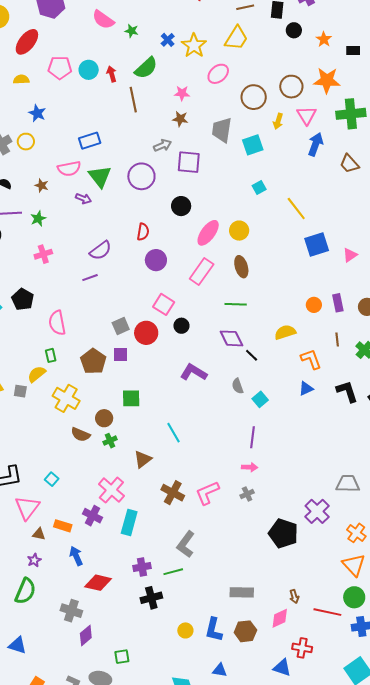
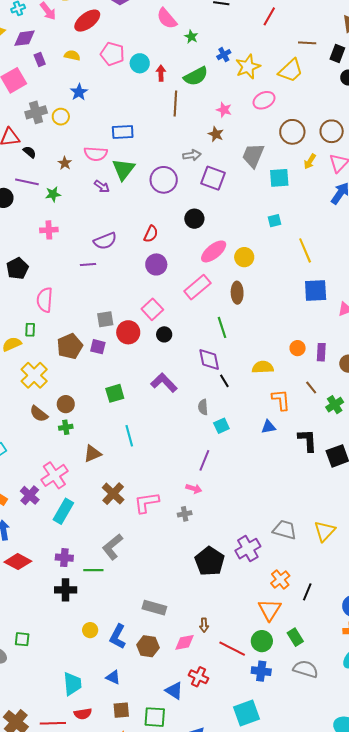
green line: (236, 304) -> (222, 327), turned 55
brown line: (337, 339) -> (311, 387), turned -48
green square: (131, 398) -> (115, 393), moved, turned -30

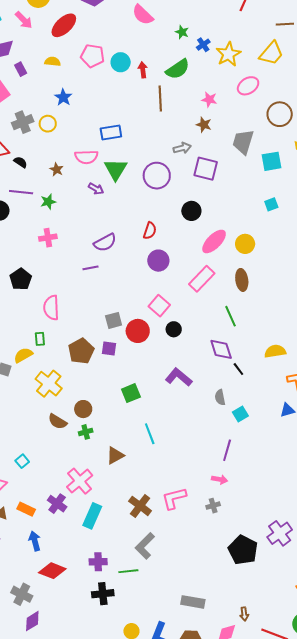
green star: (191, 37) -> (182, 32), moved
brown cross: (113, 494) -> (140, 506), moved

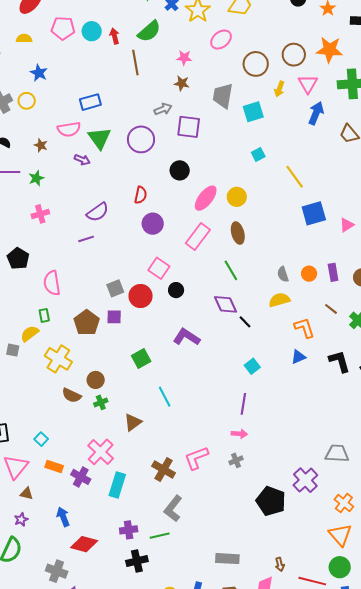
gray semicircle: (220, 397) -> (283, 274), moved
orange rectangle: (26, 509) -> (54, 466), moved

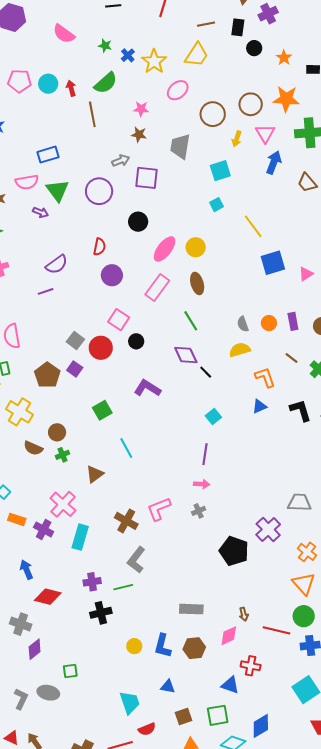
cyan square: (253, 112) -> (220, 171), moved
gray square: (115, 288) -> (75, 341), turned -30
purple square: (114, 317) -> (75, 369), turned 35

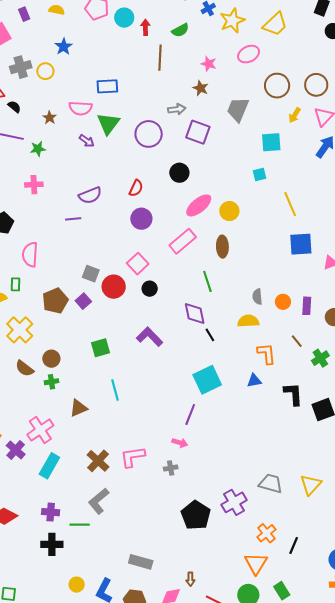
green semicircle: (106, 83) -> (180, 30), size x0.7
gray square: (75, 341) -> (91, 274), turned -30
cyan square: (213, 417) -> (207, 380), size x1.8

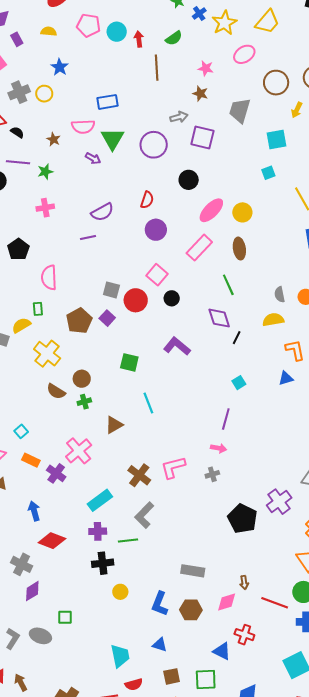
black line: (210, 335) -> (237, 338), turned 64
green square: (100, 348) -> (129, 362), turned 36
cyan square: (207, 380) -> (239, 383), size x0.5
cyan rectangle: (49, 466) -> (100, 500), moved, turned 30
yellow circle: (77, 585) -> (120, 592), moved

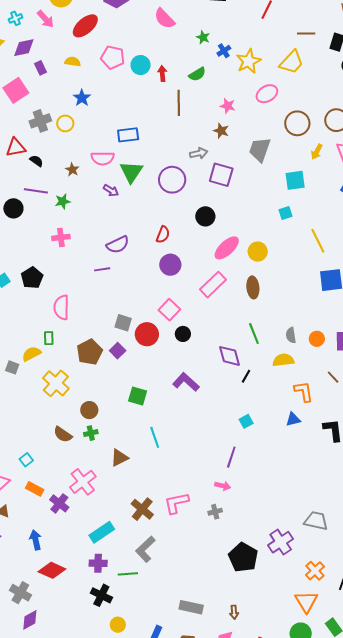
green line: (228, 285) -> (254, 333), moved
brown semicircle: (56, 391) -> (63, 434), moved
black cross: (103, 563) -> (101, 595), turned 30
brown arrow: (244, 583) -> (234, 612), moved

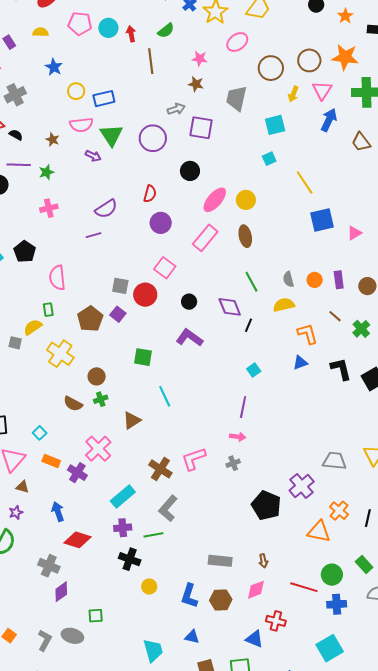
yellow circle: (65, 123) -> (76, 91), moved
black circle: (183, 334) -> (189, 302), moved
orange triangle: (306, 602) -> (319, 532), moved, turned -40

